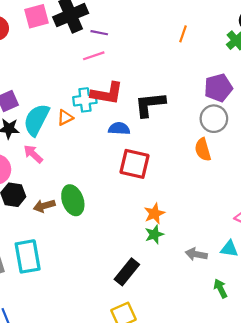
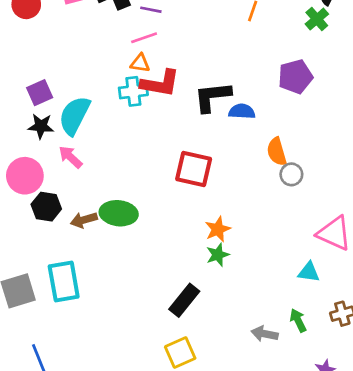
orange triangle: (65, 118) -> (140, 63), moved, turned 35
gray circle: (214, 119) -> (291, 174), moved, size x0.7
blue semicircle: (119, 129) -> (242, 111), moved
green ellipse: (73, 200) -> (119, 213), turned -64
gray arrow: (196, 254) -> (265, 334), moved

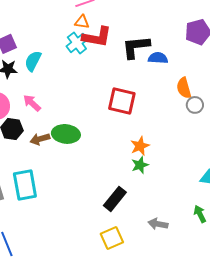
cyan cross: (133, 91) -> (77, 43), turned -30
cyan semicircle: (74, 115) -> (33, 61), size x0.7
pink arrow: (70, 157) -> (32, 103), moved
gray arrow: (265, 334) -> (158, 224), moved

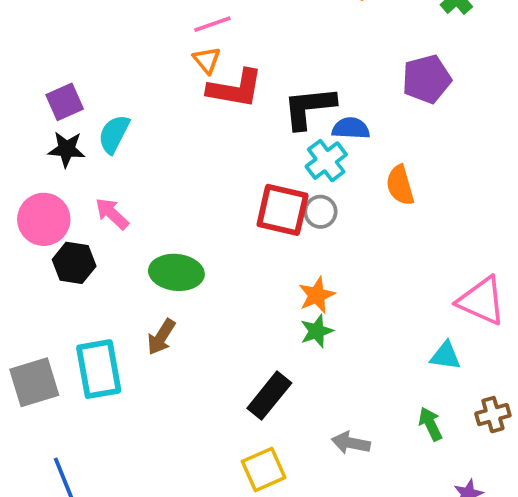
orange triangle: (82, 22) -> (207, 60), turned 42
cyan cross: (77, 43) -> (326, 161), moved
gray circle: (195, 105) -> (320, 212), moved
brown arrow: (40, 139) -> (161, 337), moved, turned -42

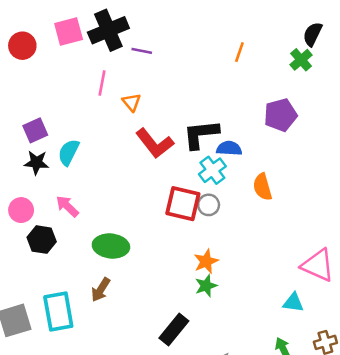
pink line: (212, 24) -> (102, 83), moved, turned -60
red L-shape: (235, 89) -> (155, 143), moved, turned 42
pink circle: (44, 219) -> (21, 210), size x0.7

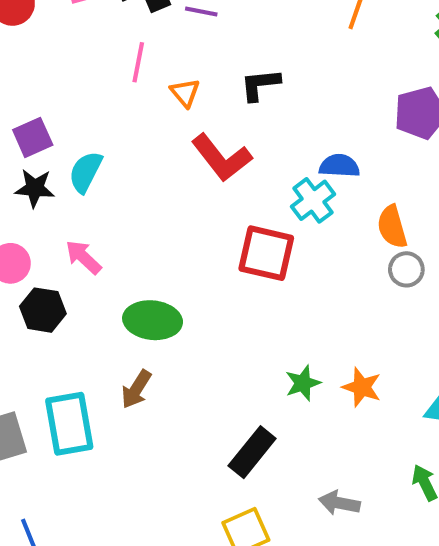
black L-shape: (201, 134) -> (260, 85), moved, size x0.7
gray circle: (209, 205) -> (406, 269), moved
orange star: (206, 261) -> (362, 387), moved, turned -30

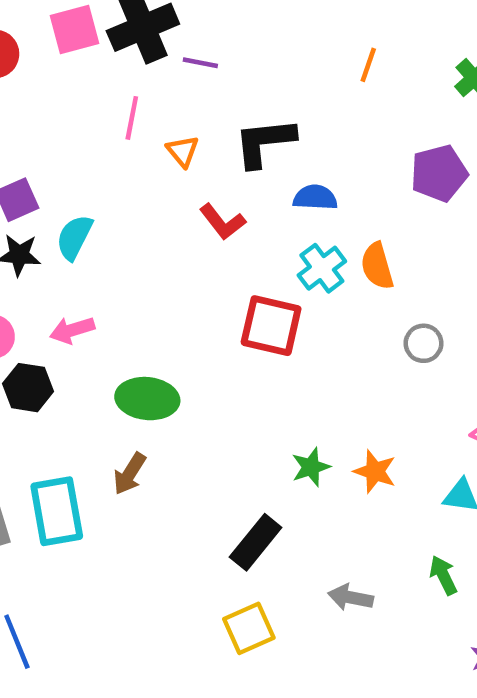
black L-shape: (260, 85) -> (264, 142), size x1.4
red L-shape: (222, 158) -> (222, 222), size x0.7
blue semicircle: (339, 166) -> (315, 197), moved
orange semicircle: (392, 227) -> (377, 266), moved
pink arrow: (83, 257) -> (72, 330), turned -60

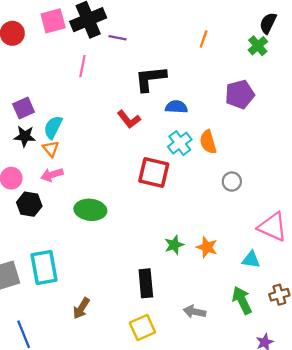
orange triangle: (183, 151) -> (51, 149), moved
brown arrow: (130, 474) -> (81, 308), moved
black rectangle: (256, 542) -> (146, 283), turned -44
green arrow: (443, 575) -> (242, 300), size x1.4

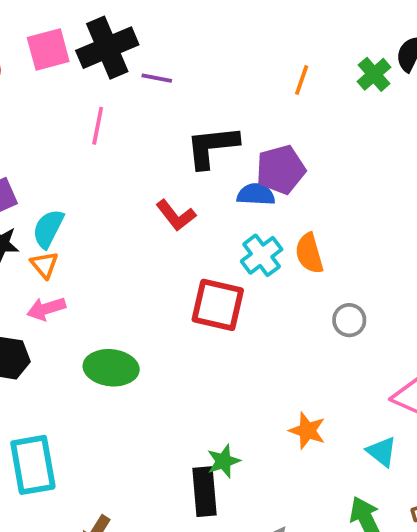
green cross: (258, 46) -> (374, 74), moved
purple pentagon: (240, 94) -> (281, 170), moved
green star: (174, 245) -> (223, 461), moved
cyan triangle: (251, 260) -> (382, 452), turned 30

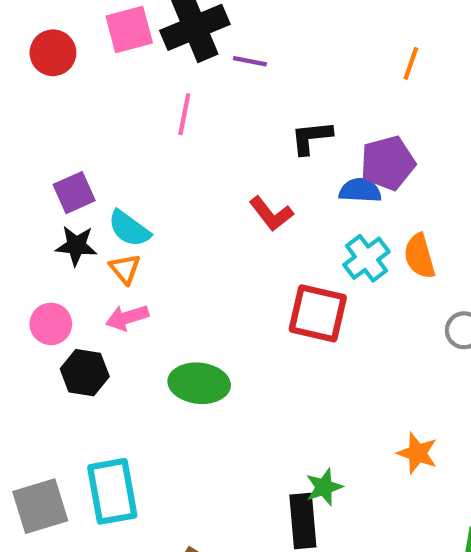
black L-shape: (212, 147) -> (311, 138), size x0.7
cyan semicircle: (48, 229) -> (129, 229), turned -81

